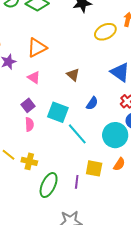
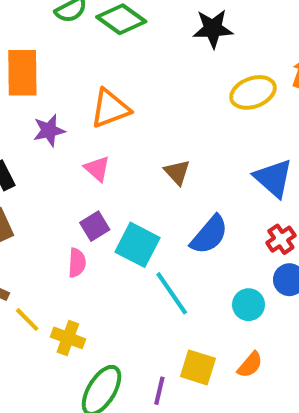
blue semicircle: (92, 103) -> (209, 235), size x1.5
purple square: (28, 105) -> (95, 226), moved
cyan circle: (115, 135) -> (249, 305), size x0.6

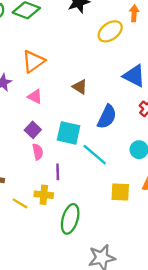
purple square: (95, 226) -> (33, 130), moved
yellow line: (27, 320) -> (20, 203), moved
purple line: (159, 391) -> (58, 172), moved

